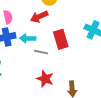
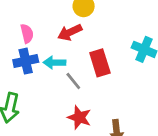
gray line: (41, 52) -> (73, 81), turned 40

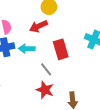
gray line: (73, 81) -> (46, 69), moved

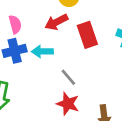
red rectangle: (61, 49) -> (87, 35), moved

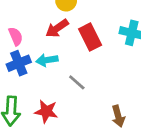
red star: (68, 104) -> (46, 111), moved

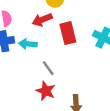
red star: (46, 111) -> (46, 91), moved

